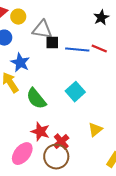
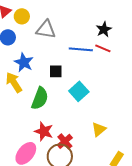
black star: (101, 18) -> (104, 29), moved
black square: (52, 43) -> (56, 71), moved
green semicircle: (36, 99) -> (40, 98), turned -120

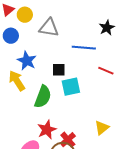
red line: (103, 48) -> (106, 71), moved
cyan square: (79, 91) -> (71, 87), moved, turned 30
red star: (44, 131) -> (47, 130), turned 30

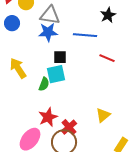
blue star: (27, 61) -> (48, 32), moved, turned -30
cyan square: (71, 87) -> (56, 74), moved
green semicircle: (43, 97) -> (44, 84), size x0.6

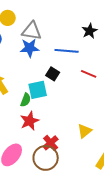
black square: (60, 57) -> (53, 74), moved, turned 32
red star: (48, 117) -> (30, 121), moved

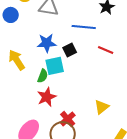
blue star: (30, 48) -> (47, 43), moved
black square: (53, 74) -> (70, 50), turned 32

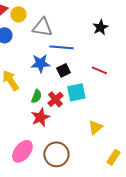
blue line: (84, 27) -> (61, 47), moved
cyan square: (55, 66) -> (76, 92), moved
red cross: (68, 119) -> (55, 99), moved

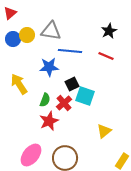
yellow circle: (18, 14) -> (27, 35), moved
black square: (63, 70) -> (72, 84), moved
red line: (99, 70) -> (106, 56), moved
cyan square: (76, 92) -> (85, 96), turned 30

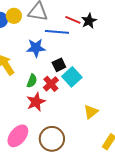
black star: (109, 31) -> (89, 21), moved
red line: (106, 56) -> (73, 20), moved
cyan square: (85, 96) -> (72, 77), turned 30

